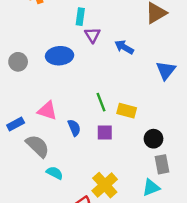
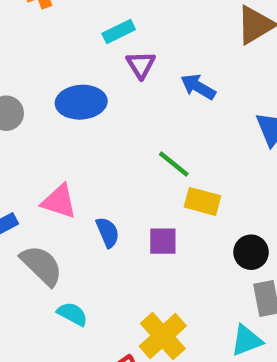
cyan rectangle: (80, 17) -> (119, 32), turned 56
green line: (101, 102) -> (174, 164), moved, turned -30

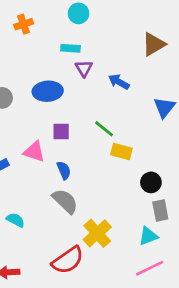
cyan rectangle: (119, 32) -> (70, 48), turned 30
purple square: (163, 241) -> (61, 131), moved
gray semicircle: (41, 265) -> (65, 201), moved
cyan semicircle: (72, 314) -> (15, 220), moved

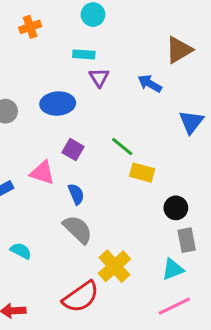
blue arrow: (119, 82) -> (150, 84), moved
purple square: (61, 131) -> (73, 150), turned 30

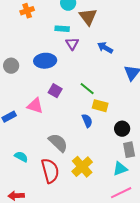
brown triangle: (179, 50) -> (88, 17), moved, turned -36
blue semicircle: (76, 194) -> (87, 121), moved
red semicircle: (81, 297) -> (50, 171), moved, turned -70

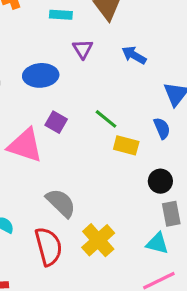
cyan rectangle: (62, 29) -> (61, 15), moved
pink triangle: (35, 106) -> (25, 145), size x1.4
blue semicircle: (87, 121) -> (162, 128), moved
cyan triangle: (120, 169) -> (157, 243), turned 35

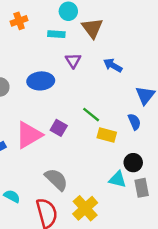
purple square: (56, 122) -> (59, 128), moved
pink triangle: (25, 145) -> (29, 135), turned -48
cyan triangle: (157, 243) -> (118, 179), moved

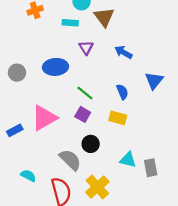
green line: (91, 115) -> (85, 93), moved
blue semicircle: (134, 122) -> (122, 92), moved
purple square: (59, 128) -> (83, 114), moved
black circle: (133, 163) -> (91, 144), moved

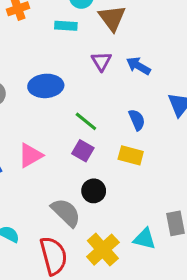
purple triangle: (86, 48) -> (101, 61), moved
pink triangle: (44, 118) -> (30, 155), size x0.7
cyan triangle: (128, 160) -> (145, 239), moved

